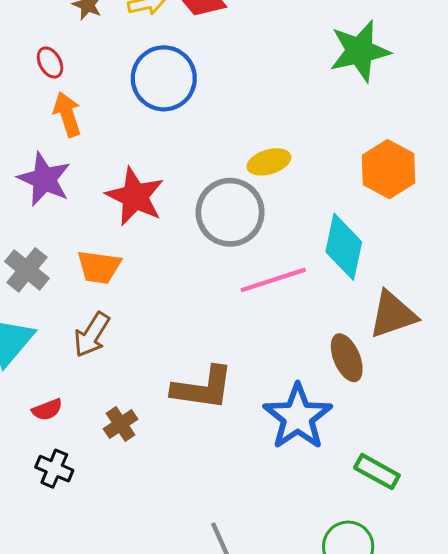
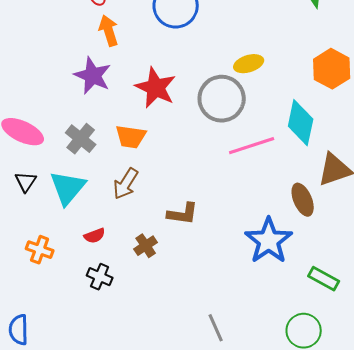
brown L-shape: (203, 388) -> (183, 214), moved, size x0.7

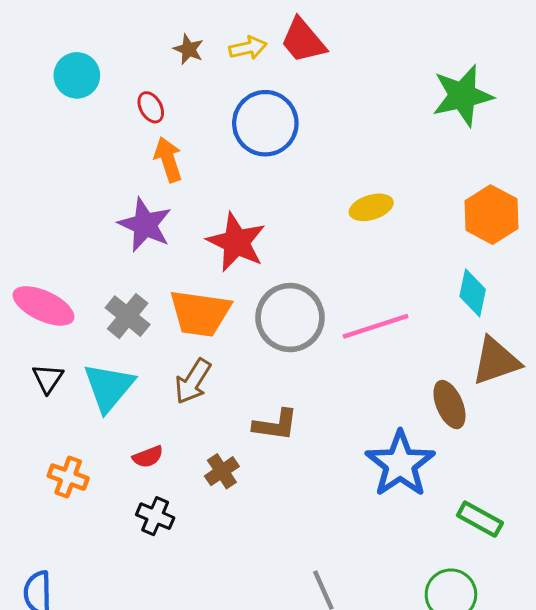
gray circle: (222, 99) -> (290, 318), moved
cyan diamond: (301, 123) -> (473, 293), moved, size x0.7
orange trapezoid: (131, 137) -> (200, 313), size x1.4

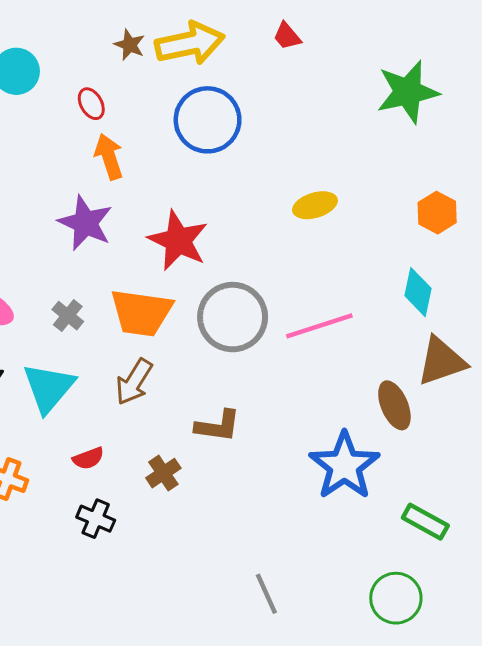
red trapezoid: (303, 41) -> (287, 36), moved, size x0.6
yellow arrow: (248, 48) -> (190, 43), size x1.8
orange hexagon: (492, 215) -> (437, 213), size x0.7
gray cross: (128, 316) -> (68, 316), size x0.7

